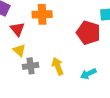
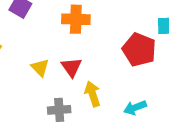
red triangle: (17, 29) -> (71, 67), moved
gray cross: (31, 66) -> (59, 110), moved

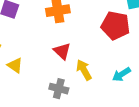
yellow triangle: (40, 68) -> (15, 65), moved
gray cross: (59, 110) -> (59, 89), turned 30

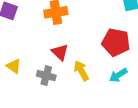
red pentagon: (115, 26) -> (116, 42), moved
gray cross: (59, 89) -> (46, 76), moved

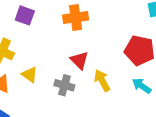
cyan arrow: (118, 75) -> (142, 86), turned 66

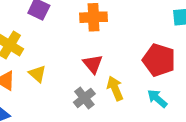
gray cross: (64, 85) -> (84, 98), moved, turned 30

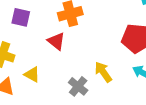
red triangle: (93, 64) -> (56, 41), moved

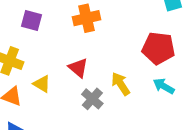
red triangle: (56, 41) -> (78, 68), moved

